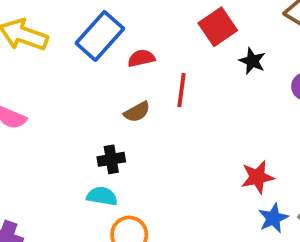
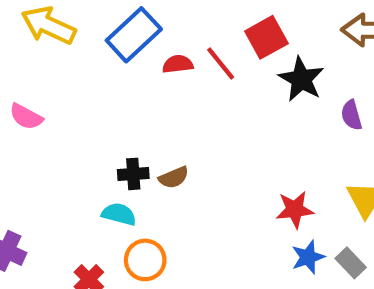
black star: (252, 61) -> (301, 79), size x1.5
red line: (181, 90) -> (221, 64), moved, turned -52
brown semicircle: (137, 112) -> (174, 177), moved

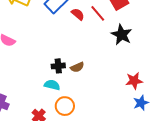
red semicircle: (178, 64) -> (78, 14), turned 48
black star: (301, 79) -> (122, 35), moved

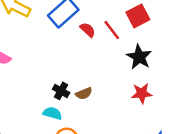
black cross: (58, 66) -> (61, 91), turned 32
red star: (134, 81) -> (142, 93), moved

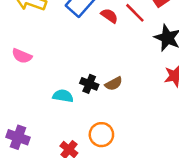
cyan semicircle: (52, 113) -> (63, 96), moved

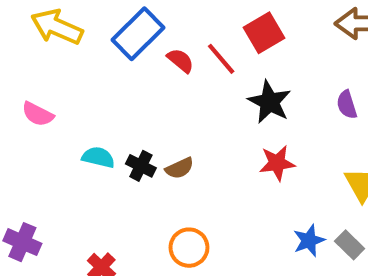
cyan semicircle: (63, 96) -> (98, 157), moved
orange circle: (101, 135) -> (189, 248), moved

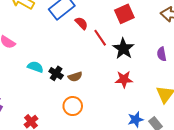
red line: (221, 59) -> (100, 38), moved
orange circle: (189, 248) -> (73, 106), moved

